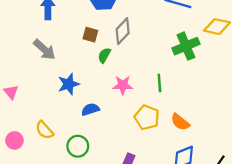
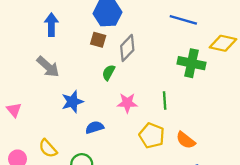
brown square: (90, 35) -> (98, 40), moved
green cross: (186, 46) -> (191, 63), turned 35

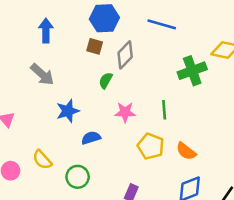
blue line: (183, 20) -> (162, 24), moved
green cross: (191, 63) -> (192, 71), turned -32

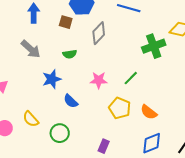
brown square: (95, 46) -> (66, 22), moved
green semicircle: (106, 80) -> (70, 54), moved, turned -128
green line: (164, 110) -> (131, 78), turned 49
blue semicircle: (91, 138) -> (71, 101), turned -119

